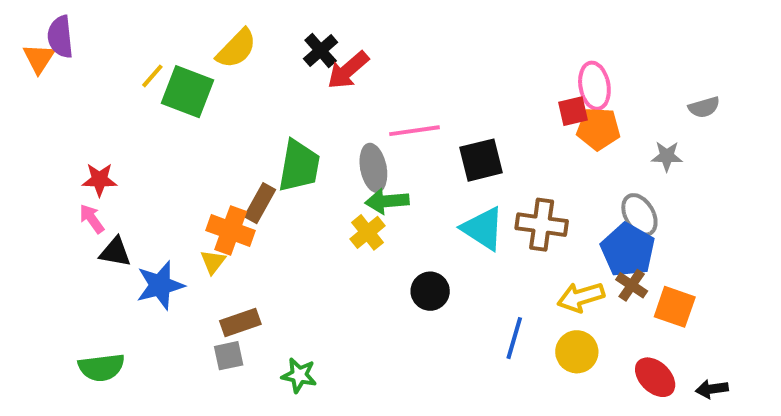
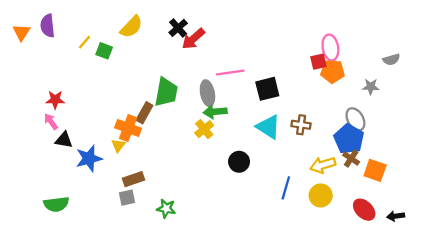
purple semicircle: (60, 37) -> (48, 26), moved
green square: (188, 92) -> (104, 51), size x0.6
brown cross: (542, 225) -> (301, 125), size x0.7

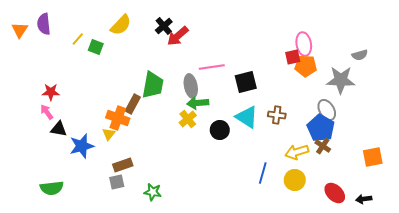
gray star: (371, 87) -> (341, 80), size x1.8
black circle: (239, 162) -> (220, 130), moved
orange square: (375, 170) -> (373, 157), moved, turned -30

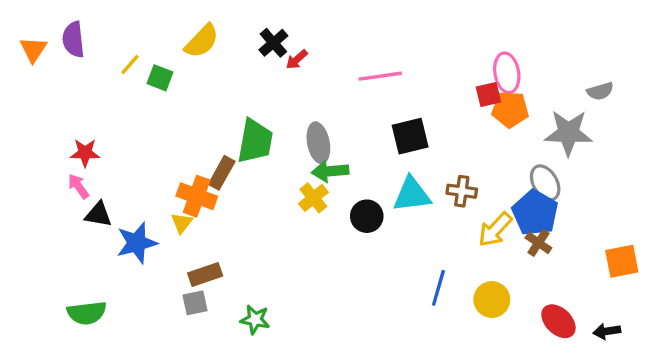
red arrow: (178, 36) -> (297, 59), size x0.6
pink line: (212, 67) -> (380, 76), moved
cyan triangle: (247, 117) -> (412, 195), turned -40
yellow arrow: (297, 152) -> (495, 230), moved, turned -30

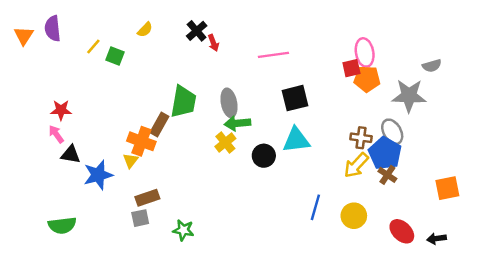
yellow semicircle: (202, 41) -> (145, 30), size x0.6
red arrow: (297, 59) -> (213, 43), turned -70
brown cross: (462, 191) -> (361, 138), moved

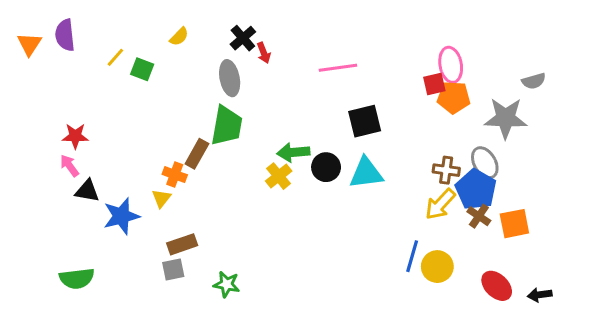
gray ellipse: (229, 103) -> (230, 78), moved
orange cross: (141, 141) -> (175, 175), size x0.7
black circle: (264, 156) -> (326, 167), moved
orange square: (447, 188) -> (514, 224), moved
blue line: (315, 207) -> (412, 256), moved

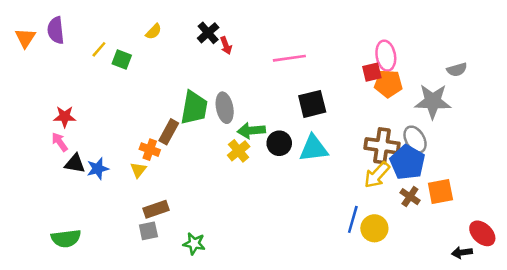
gray ellipse: (230, 78) -> (225, 108), moved
brown cross: (446, 170) -> (382, 146), size x1.5
blue star: (121, 216) -> (98, 169), moved, size x0.7
brown cross: (479, 216) -> (410, 197), moved
red ellipse: (497, 286) -> (482, 233), moved

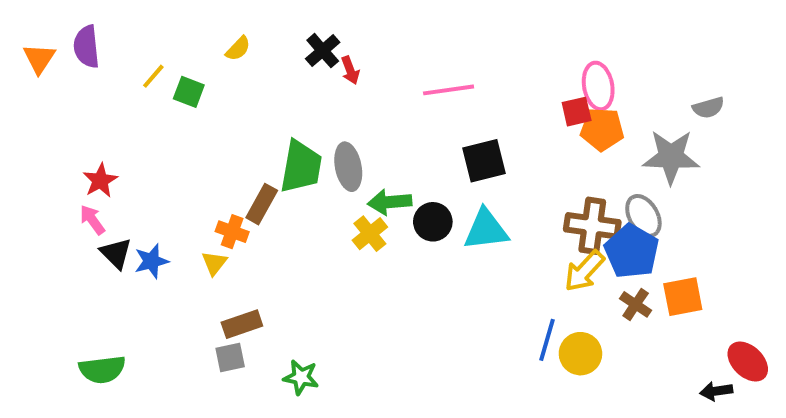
red star: (65, 117) -> (100, 180), turned -30
black triangle: (75, 164) -> (116, 253), turned 35

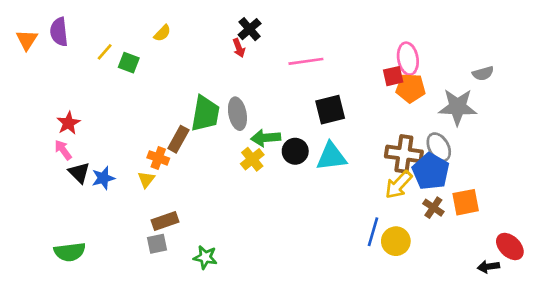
black cross: (323, 51) -> (250, 29), moved

